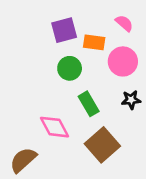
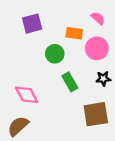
purple square: (64, 30) -> (32, 24), moved
pink diamond: (55, 127) -> (27, 95), moved
brown square: (102, 145) -> (96, 114), moved, turned 32

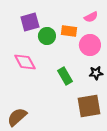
pink semicircle: (98, 18) -> (91, 17), turned 112
green circle: (55, 54) -> (47, 36), moved
pink diamond: (27, 95) -> (25, 62), moved

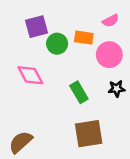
brown square: (89, 106) -> (89, 134), moved

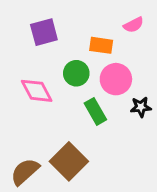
green circle: (57, 44) -> (76, 73), moved
pink circle: (109, 55) -> (116, 79), moved
brown square: (89, 134) -> (69, 161), moved, turned -36

